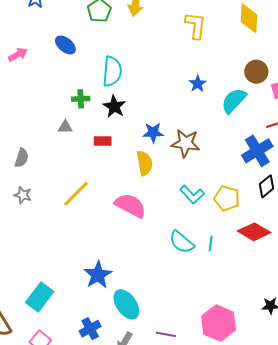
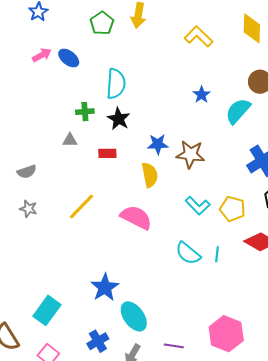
yellow L-shape: (196, 26) -> (199, 37), turned -52
pink arrow: (18, 55) -> (42, 55), moved
gray semicircle: (22, 158) -> (27, 172), turned 54

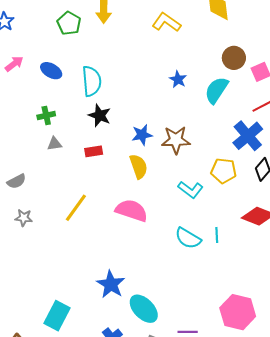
blue ellipse: (69, 58) -> (51, 71), moved
green cross: (85, 112) -> (46, 116), moved
yellow pentagon: (233, 209) -> (224, 171), moved

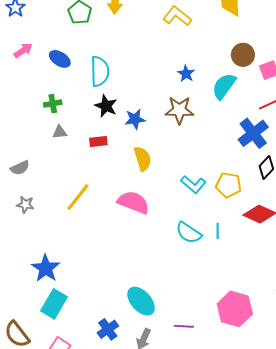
blue star: (142, 135) -> (135, 119), moved
brown star: (176, 140) -> (179, 110), moved
yellow pentagon: (224, 171) -> (229, 185), moved
blue star: (111, 284) -> (46, 268), moved

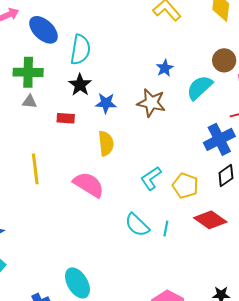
blue ellipse: (60, 59) -> (44, 30), size x1.4
green cross: (53, 104) -> (28, 72), size x1.6
cyan L-shape: (193, 184) -> (151, 178), turned 95
yellow line: (78, 197) -> (35, 169), turned -56

